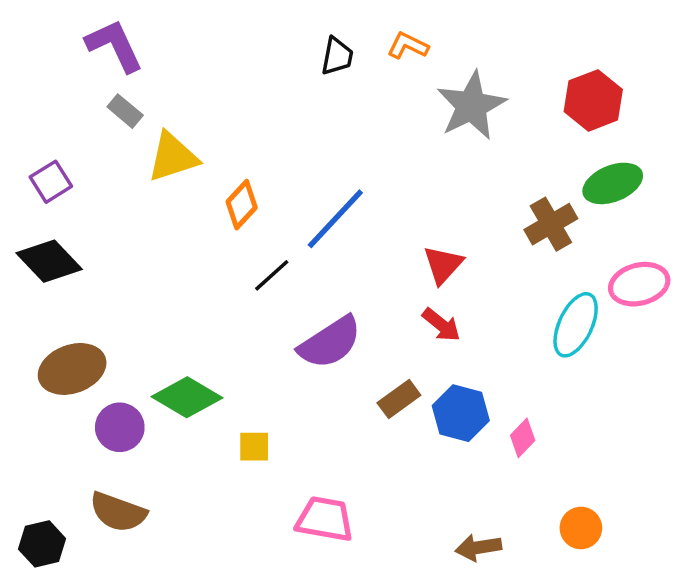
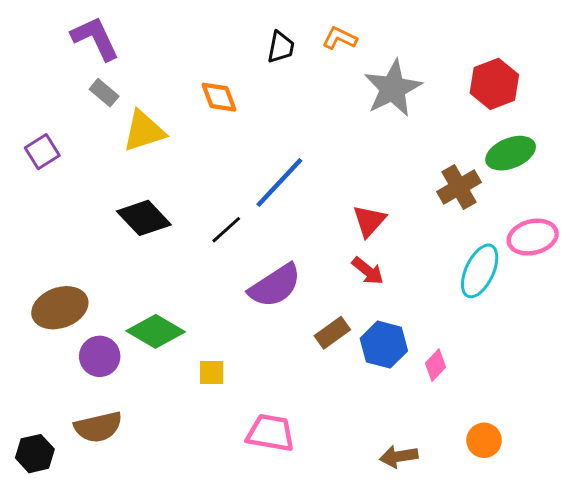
orange diamond: (242, 205) -> (219, 97), moved, turned -63
black diamond: (49, 261) -> (144, 218), moved
brown semicircle: (118, 512) -> (98, 427), turned -33

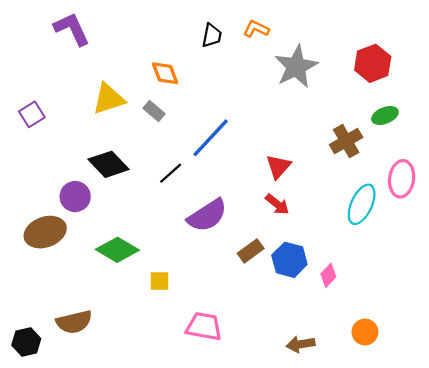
gray rectangle: (104, 93) -> (154, 111), moved
green ellipse: (511, 153) -> (385, 115), size x0.7
pink ellipse: (533, 237) -> (402, 179), turned -68
purple circle: (100, 356) -> (75, 197), moved

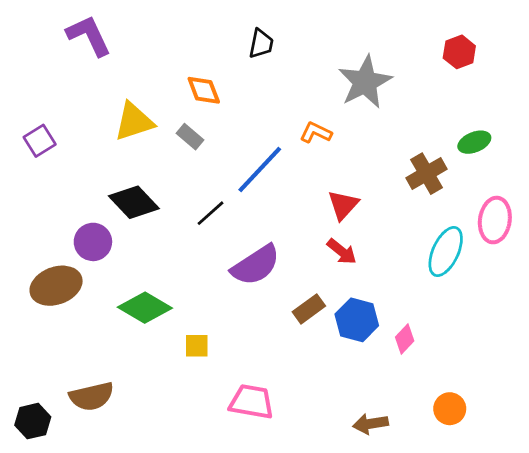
orange L-shape: (256, 29) -> (316, 133), moved
red hexagon: (373, 63) -> (459, 52), moved, size x0.7

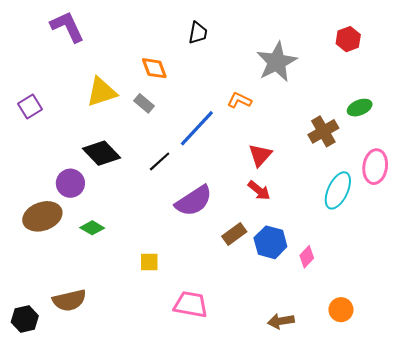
green diamond: (145, 308) -> (92, 228), moved, size x0.6

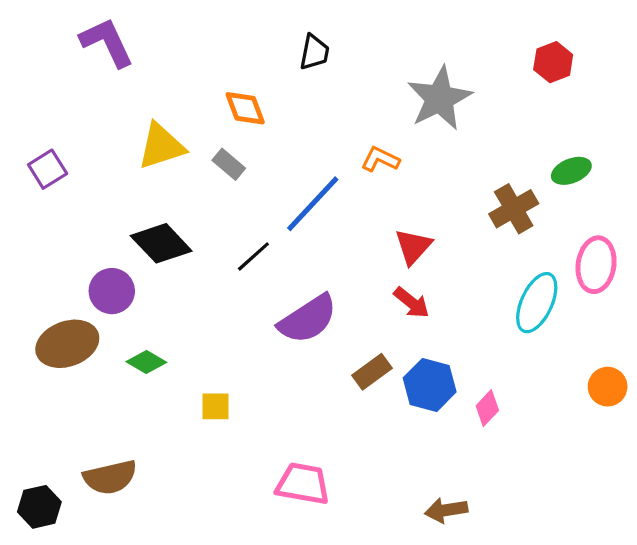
yellow square: (149, 262) -> (216, 406), moved
orange circle: (341, 310) -> (608, 387), moved

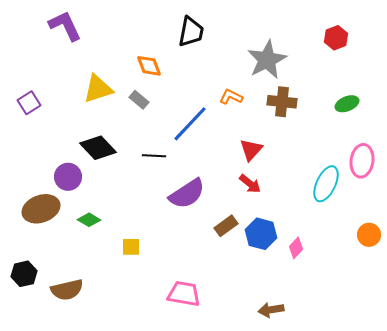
black trapezoid: (314, 52) -> (191, 32), size x1.4
brown cross: (514, 209) -> (282, 102), moved, turned 36
black line: (253, 256) -> (154, 156), turned 45
black hexagon: (39, 507) -> (24, 274), moved

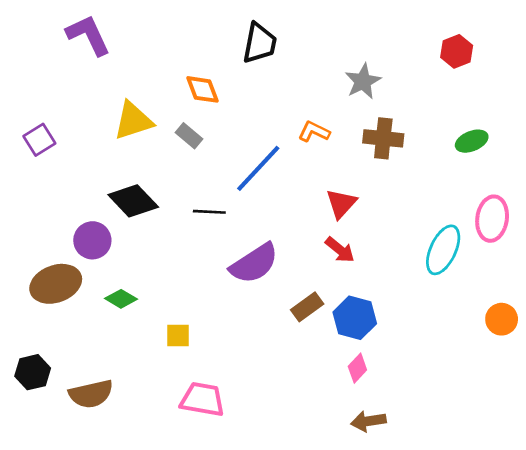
gray star: (267, 60) -> (363, 81), size x0.7
pink diamond: (296, 248) -> (357, 368), moved
pink trapezoid: (184, 294) -> (203, 399), moved

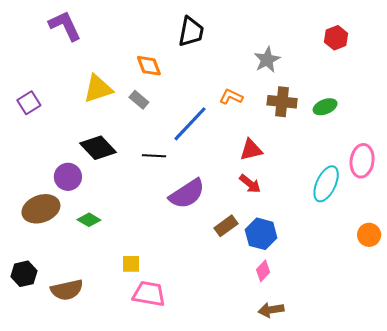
green ellipse: (472, 141) -> (325, 107), moved
red triangle: (341, 204) -> (251, 150), turned 35
yellow square: (178, 335) -> (131, 264), moved

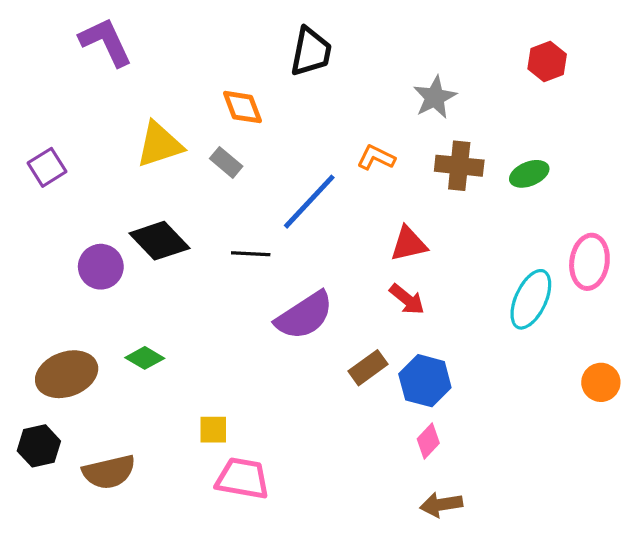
purple circle: (68, 177) -> (101, 267), moved
brown ellipse: (41, 209) -> (67, 374), moved

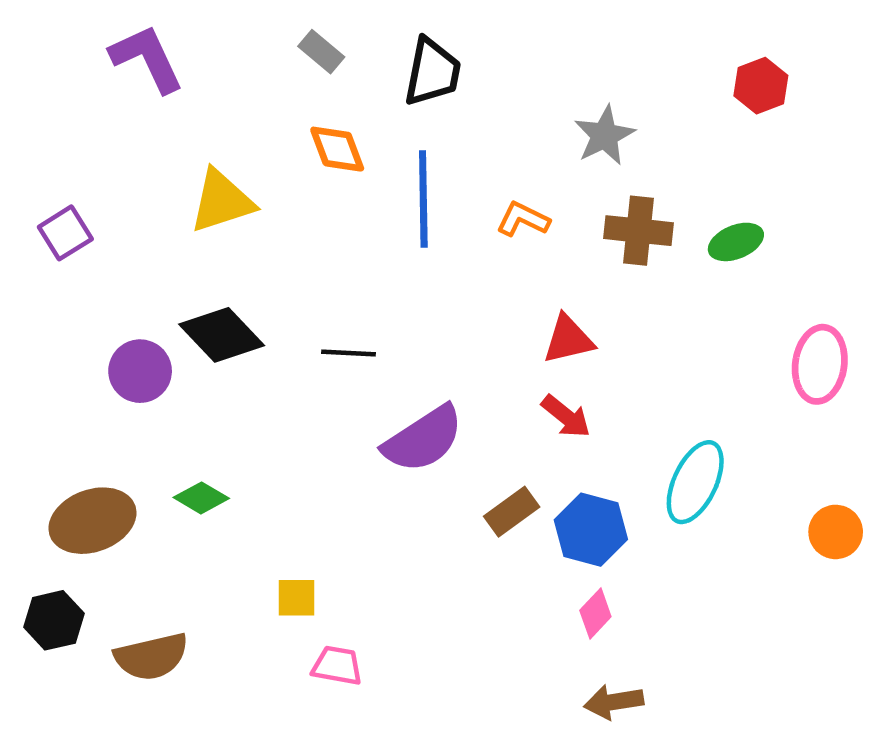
gray rectangle: (226, 162) -> (321, 52), moved
blue line: (309, 202) -> (423, 199), moved, turned -44
cyan ellipse: (531, 299) -> (695, 482), moved
pink trapezoid: (243, 478) -> (337, 666), size x0.7

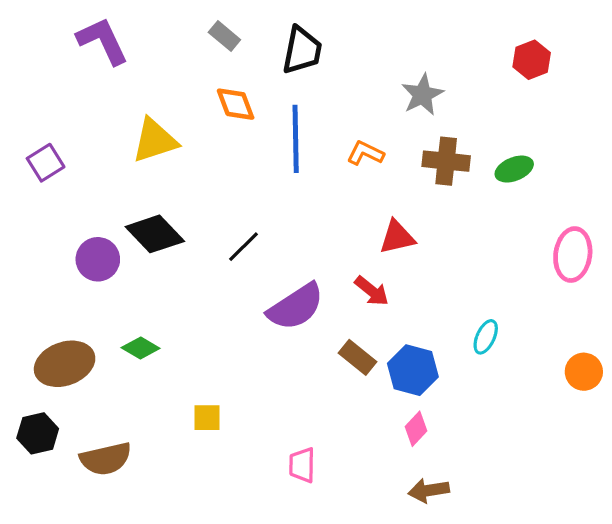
black line: (349, 353) -> (243, 247), turned -48
red arrow: (566, 416) -> (372, 291), moved
cyan ellipse: (695, 482) -> (486, 337), size x0.6
brown rectangle: (512, 512) -> (357, 357), turned 75
pink trapezoid: (337, 666) -> (302, 465), moved, turned -99

